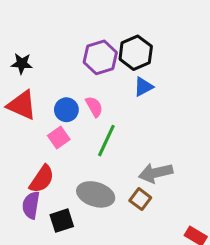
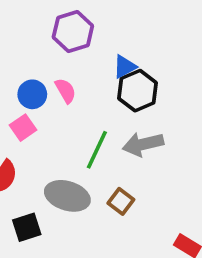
black hexagon: (136, 53) -> (138, 91), moved
green line: (106, 141) -> (97, 150), moved
gray arrow: (156, 173) -> (143, 144), moved

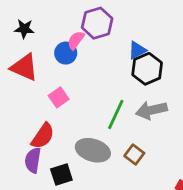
pink semicircle: (66, 91) -> (76, 40), moved, turned -114
blue circle: (32, 94) -> (66, 53), moved

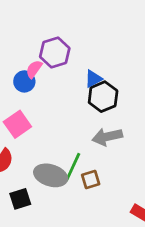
pink square: (59, 97) -> (17, 124), size x1.4
green line: (116, 114) -> (73, 167), moved
brown square: (134, 154) -> (91, 180), turned 36

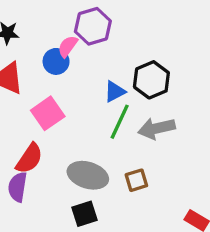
blue triangle: (93, 79) -> (115, 92), moved
green line: (73, 167) -> (120, 122), moved
black square: (20, 199) -> (84, 214), moved

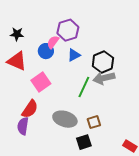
blue triangle: (115, 92) -> (74, 55), moved
gray arrow: (156, 128) -> (104, 78), moved
black square: (84, 214) -> (84, 142), moved

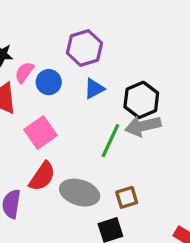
pink semicircle: (53, 42) -> (24, 72), moved
red semicircle: (30, 109) -> (42, 176), moved

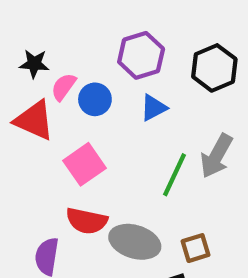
black hexagon: (141, 100) -> (214, 68), moved
gray arrow: (143, 126) -> (216, 156), turned -48
red semicircle: (42, 176) -> (87, 221), turned 68

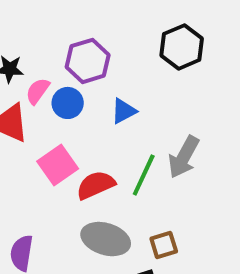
purple hexagon: (141, 55) -> (88, 61), moved
black hexagon: (214, 68) -> (182, 47), moved
red semicircle: (87, 221) -> (96, 185), moved, turned 144

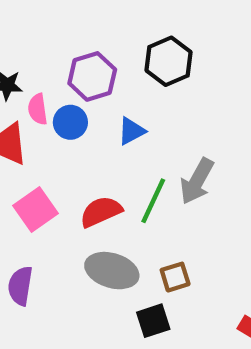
black hexagon: (182, 47) -> (169, 61), moved
pink semicircle: (38, 91) -> (38, 109), turned -44
pink square: (58, 165) -> (36, 209), moved

